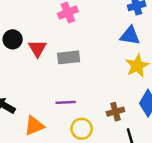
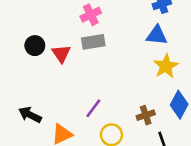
gray rectangle: (69, 57) -> (93, 42), moved
purple line: (66, 102) -> (93, 108), turned -48

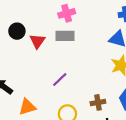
purple line: (93, 108) -> (60, 79), moved

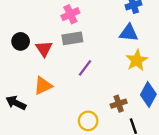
purple line: (60, 79) -> (85, 68), moved
orange triangle: (27, 107) -> (43, 86), moved

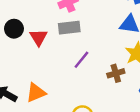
orange triangle: (43, 86) -> (36, 93), moved
brown cross: (119, 104) -> (116, 73), moved

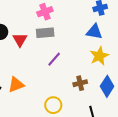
brown cross: (116, 73) -> (80, 83), moved

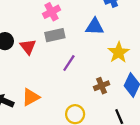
blue triangle: (94, 32) -> (95, 27), moved

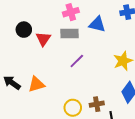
blue triangle: (95, 27) -> (97, 24), moved
brown cross: (102, 86) -> (97, 104), moved

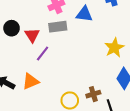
purple line: (77, 61) -> (43, 54), moved

